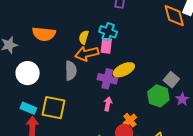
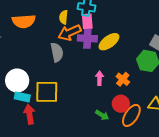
white circle: (28, 73) -> (17, 81), moved
purple cross: (107, 79) -> (87, 38), moved
orange cross: (130, 120) -> (123, 79), moved

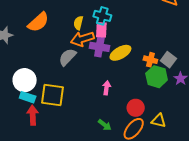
orange semicircle: (24, 21) -> (38, 22), turned -45
gray semicircle: (57, 52) -> (67, 57), turned -132
orange cross: (123, 79) -> (150, 60), moved, turned -32
red circle: (121, 104) -> (136, 108), moved

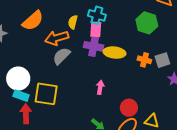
orange arrow: (82, 39) -> (57, 38), moved
yellow ellipse: (120, 53) -> (115, 53), turned 35
gray square: (168, 60) -> (162, 60), turned 35
green hexagon: (157, 77) -> (147, 23), moved

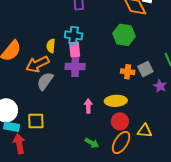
yellow ellipse: (115, 53) -> (116, 101), moved
yellow square: (46, 94) -> (36, 121), size x0.7

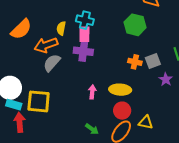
yellow square: (36, 121) -> (39, 101), size x1.4

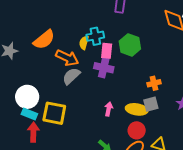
cyan cross: (85, 20) -> (95, 36), moved, turned -30
green hexagon: (135, 25) -> (130, 45), moved
orange arrow: (46, 45) -> (67, 58), turned -140
gray square: (153, 61) -> (151, 104), moved
orange cross: (135, 62) -> (154, 83), turned -32

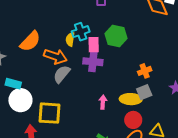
cyan rectangle: (29, 114) -> (13, 84), moved

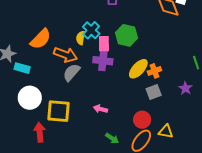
cyan cross: (81, 32) -> (91, 30), turned -30
cyan rectangle: (13, 84) -> (22, 68), moved
yellow ellipse: (131, 99) -> (138, 69), moved, turned -50
pink arrow: (103, 102) -> (100, 109), moved, turned -80

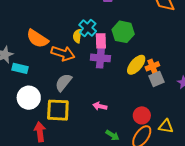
orange semicircle: (41, 39) -> (37, 39), turned 80
gray semicircle: (71, 72) -> (63, 82), moved
gray square: (154, 92) -> (157, 79), moved

